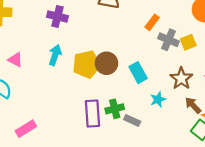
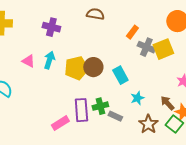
yellow square: (188, 42) -> (163, 49), size x1.5
pink triangle: (15, 60) -> (28, 61), moved
brown star: (181, 78) -> (148, 124), moved
pink rectangle: (26, 129) -> (60, 123), moved

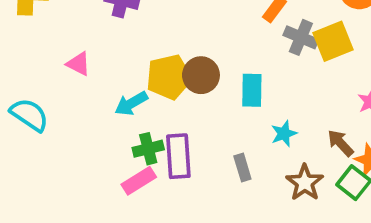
cyan arrow: (49, 60) -> (131, 103), moved, turned -138
cyan rectangle: (120, 75) -> (252, 90), turned 30
green cross: (100, 106) -> (148, 149), moved
gray rectangle: (115, 116) -> (242, 168), turned 48

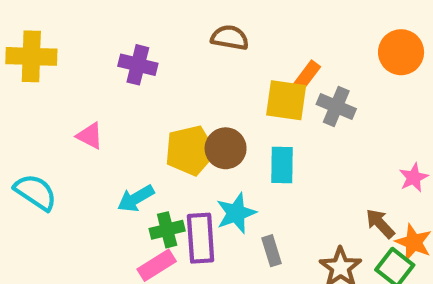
yellow square: (333, 41) -> (286, 100), moved, turned 30
cyan arrow: (131, 103) -> (136, 198), moved
cyan star: (284, 134) -> (236, 213), moved, size x1.4

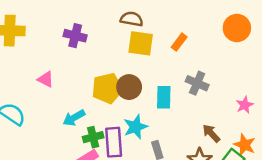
yellow square: (286, 100) -> (141, 43), moved
gray cross: (336, 107) -> (197, 83), moved
brown arrow: (380, 224) -> (211, 133), moved

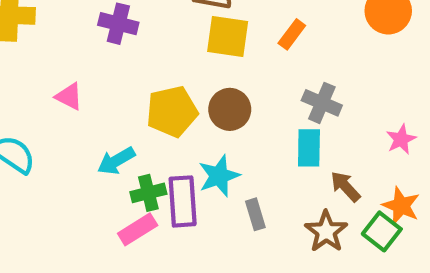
brown circle: (129, 87) -> (230, 109), moved
cyan rectangle: (164, 97) -> (309, 148), moved

